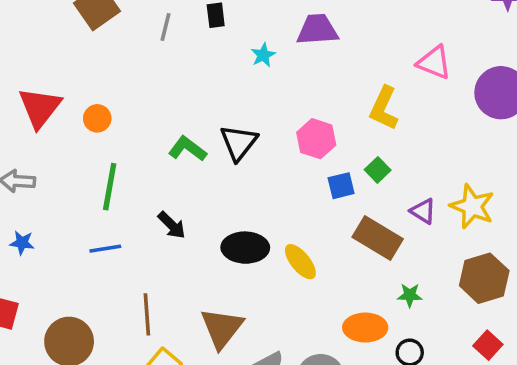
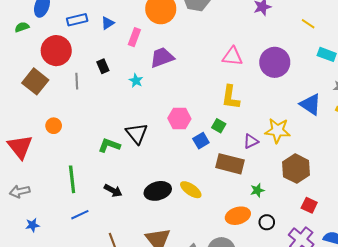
yellow L-shape: (384, 108) -> (231, 97), moved
orange circle: (97, 118) -> (54, 126), moved
purple triangle: (423, 211) -> (251, 141), turned -42

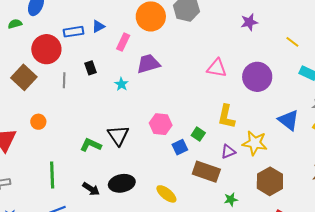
blue rectangle: (77, 20) -> (74, 32), moved
yellow L-shape: (231, 97) -> (226, 117), moved
black ellipse: (158, 191) -> (122, 183), moved

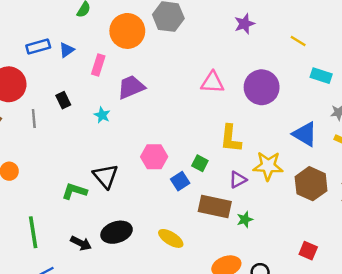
blue rectangle: (74, 32) -> (38, 46), moved
brown hexagon: (270, 181) -> (311, 184), moved
green star: (231, 199) -> (245, 219), moved

